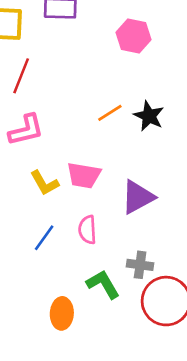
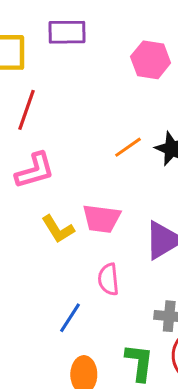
blue line: (44, 238) -> (70, 318), moved
green L-shape: (103, 284) -> (139, 362), moved, turned 40

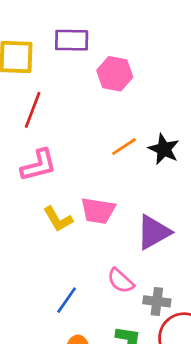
pink hexagon: (151, 60) -> (115, 74), moved
pink semicircle: (108, 279) -> (121, 281), moved, turned -44

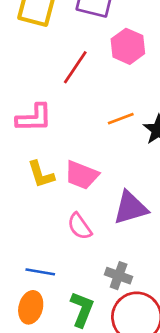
red line: (33, 110) -> (75, 67), moved
pink semicircle: (121, 281) -> (80, 226), moved
blue line: (67, 300) -> (40, 272), moved, turned 52

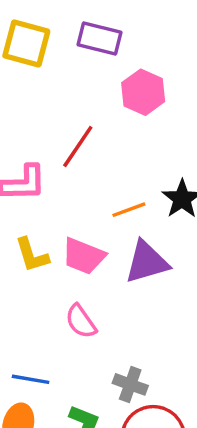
red line: (75, 67) -> (78, 147), moved
orange line: (121, 119) -> (129, 210), moved
purple triangle: (131, 208) -> (147, 262), moved

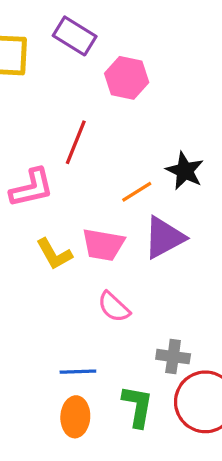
purple rectangle: (99, 39) -> (75, 36), turned 30

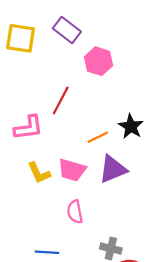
pink semicircle: (114, 307) -> (75, 212), turned 30

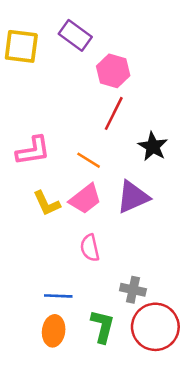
red line: (61, 100) -> (114, 113), moved
orange line: (98, 137) -> (89, 160), moved, turned 60
pink trapezoid: (72, 170) -> (85, 199), turned -52

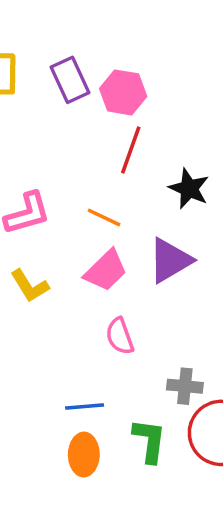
purple rectangle: (75, 35) -> (70, 80), moved, turned 36
yellow L-shape: (47, 203) -> (30, 286), moved

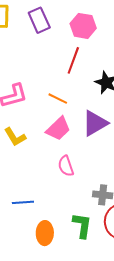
pink hexagon: (123, 92) -> (83, 26), moved
blue line: (85, 406) -> (23, 202), moved

